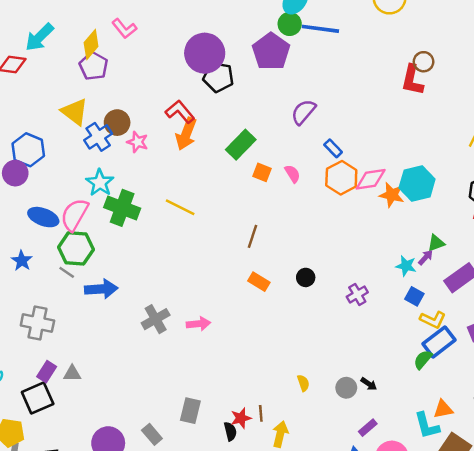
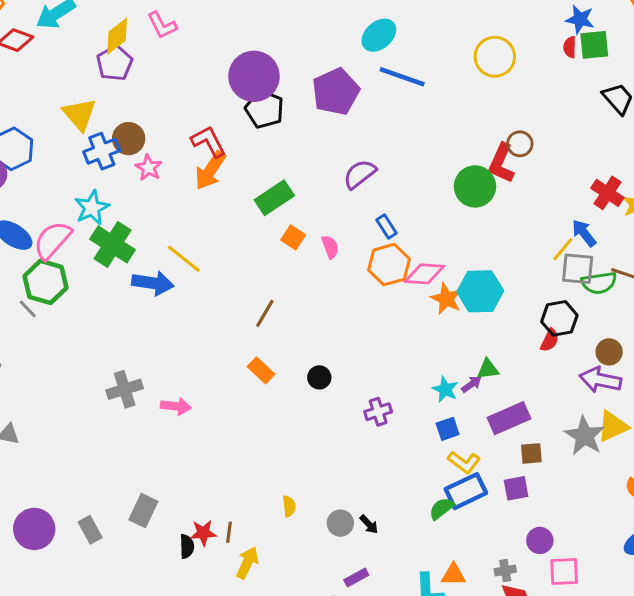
green circle: (290, 24) -> (475, 186), moved, size x1.4
blue arrow: (101, 289) -> (153, 283), moved
blue square: (414, 296) -> (448, 429), turned 30

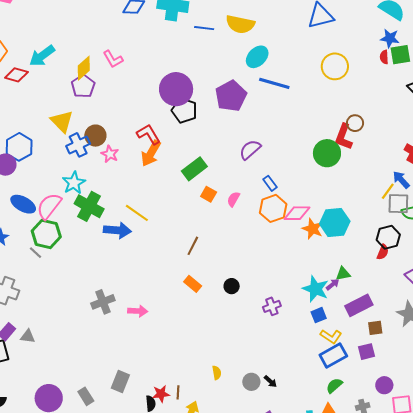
pink semicircle: (330, 247) -> (233, 199), turned -126
cyan star: (445, 389) -> (315, 289), size x1.5
green semicircle: (442, 508) -> (334, 386), moved

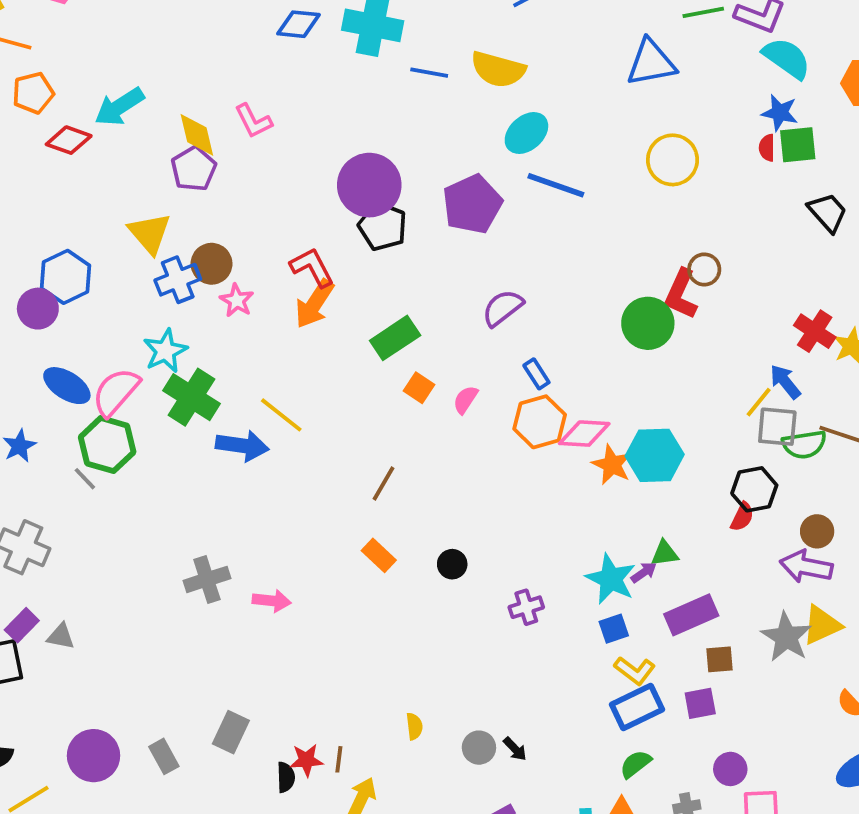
yellow diamond: (84, 68) -> (197, 135), turned -65

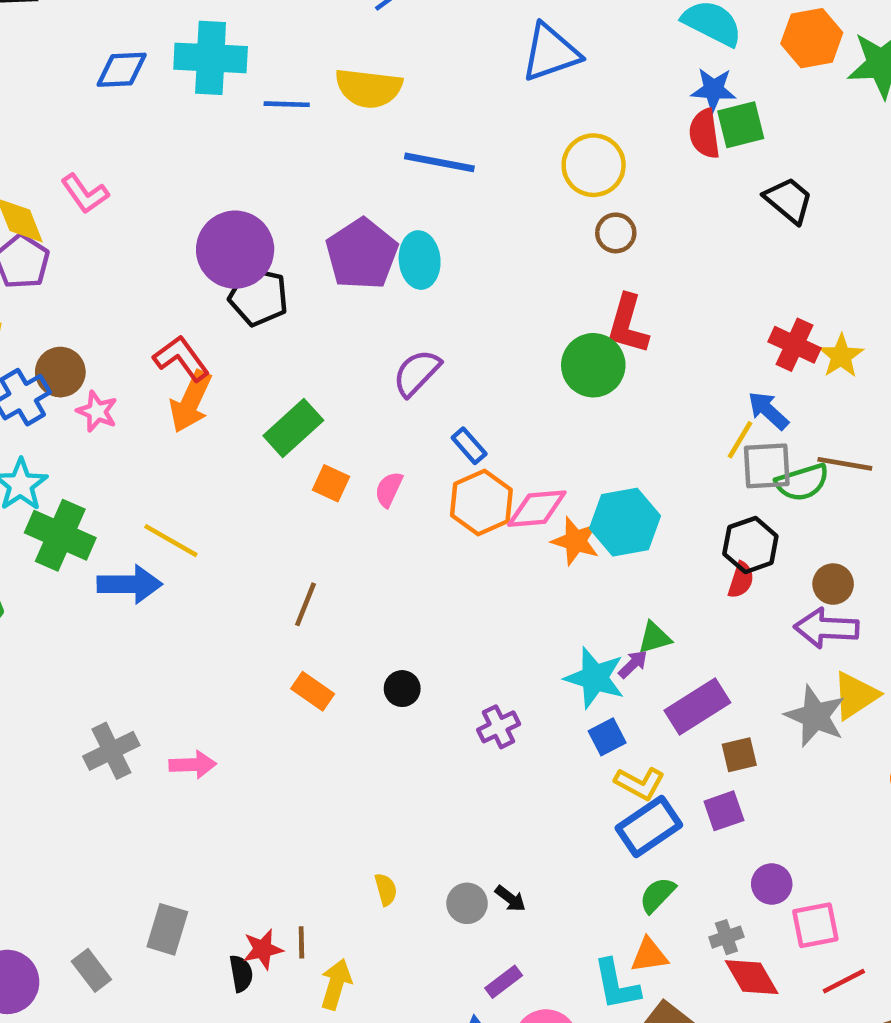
cyan ellipse: (526, 133) -> (420, 260), moved, turned -45
red semicircle: (767, 148) -> (704, 134), size x1.5
blue line: (556, 185) -> (439, 162), moved
brown circle: (704, 269) -> (616, 233), moved

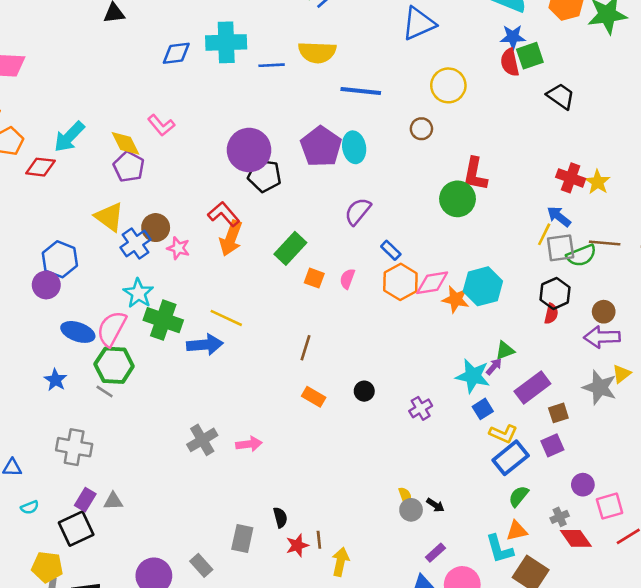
brown circle: (616, 233) -> (421, 129), moved
yellow triangle: (855, 695) -> (622, 374), size x0.7
yellow semicircle: (386, 889) -> (405, 496), moved
black semicircle: (241, 973) -> (280, 517), moved

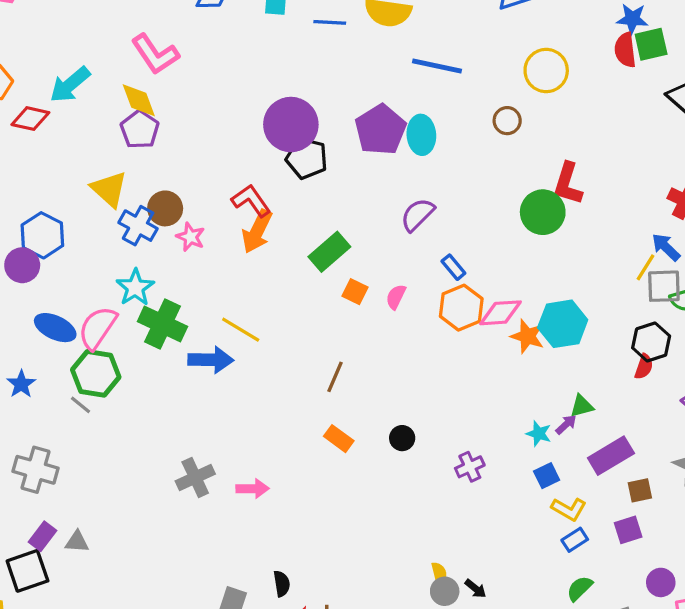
pink L-shape: (161, 125) -> (155, 54), moved, size x1.4
blue cross: (135, 244) -> (138, 226), turned -32
cyan star: (473, 376) -> (539, 434), size x0.6
blue rectangle: (511, 458) -> (575, 540), size x0.6

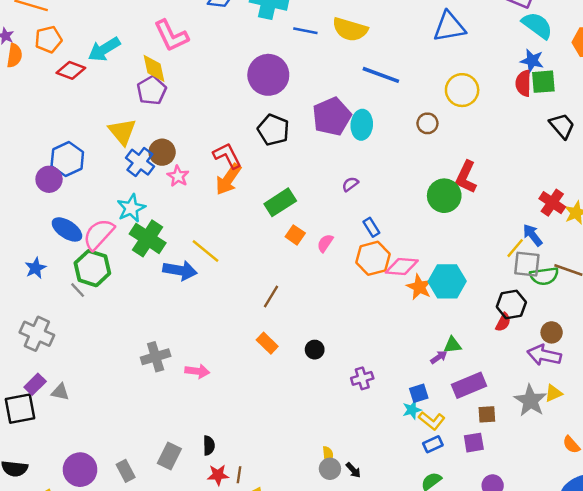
purple circle: (291, 125) -> (268, 75), moved
purple semicircle: (418, 215) -> (350, 184), size x0.6
cyan star: (539, 434) -> (412, 410), moved, turned 30

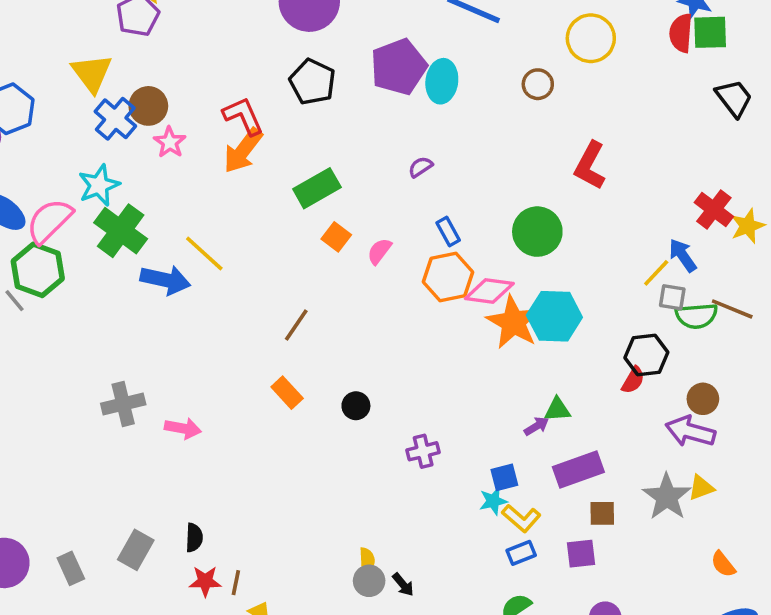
green circle: (444, 196) -> (537, 232), moved
gray square: (527, 264) -> (672, 297), size x0.7
orange star: (419, 287) -> (513, 322), size x1.4

